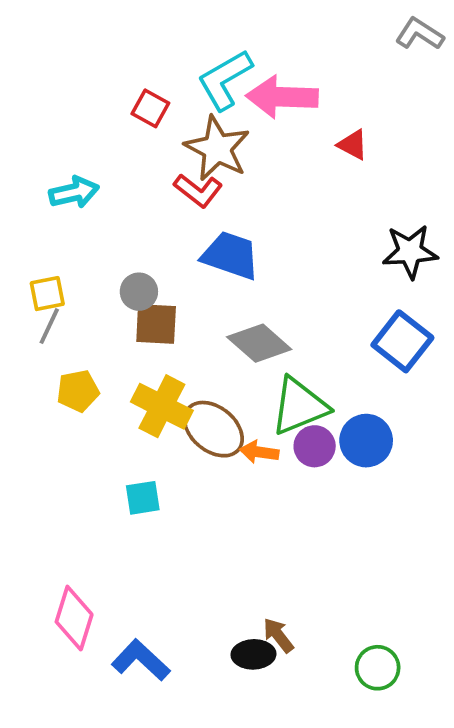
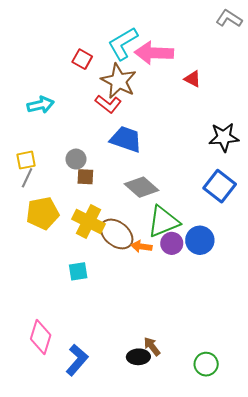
brown square: (156, 324) -> (85, 177), size x0.7
yellow pentagon: (78, 391) -> (43, 213), size x1.4
blue L-shape: (141, 660) -> (77, 360), turned 88

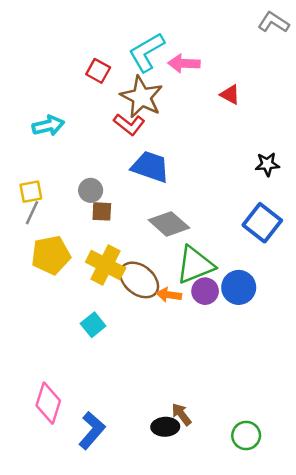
pink arrow: (154, 53) -> (184, 63), size x0.7
black star: (224, 137) -> (267, 164), size x0.7
cyan square: (78, 271) -> (93, 325), turned -30

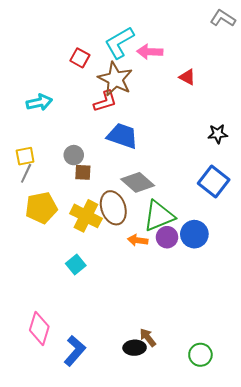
red L-shape: (129, 124) -> (105, 101), turned -55
brown ellipse: (139, 280) -> (113, 208), moved, turned 32

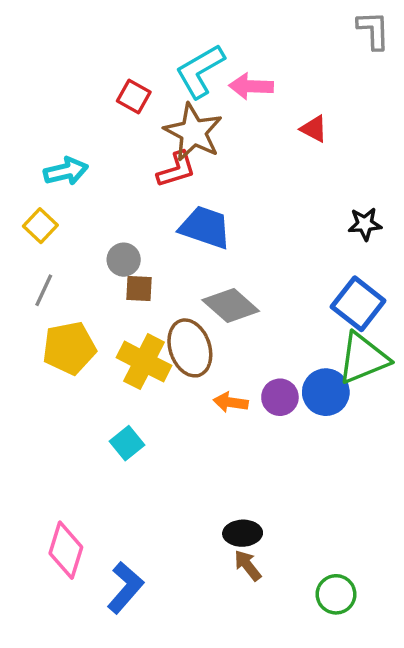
gray L-shape: (223, 18) -> (373, 30), turned 55
yellow square: (25, 156) -> (40, 226), moved, turned -36
green triangle: (159, 216) -> (363, 358), moved
black ellipse: (135, 348) -> (243, 533), moved

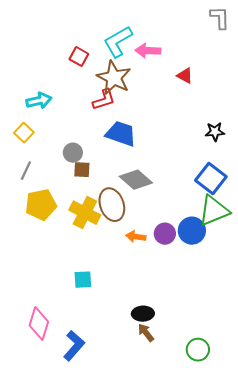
cyan square: (127, 443) -> (83, 280), moved, turned 36

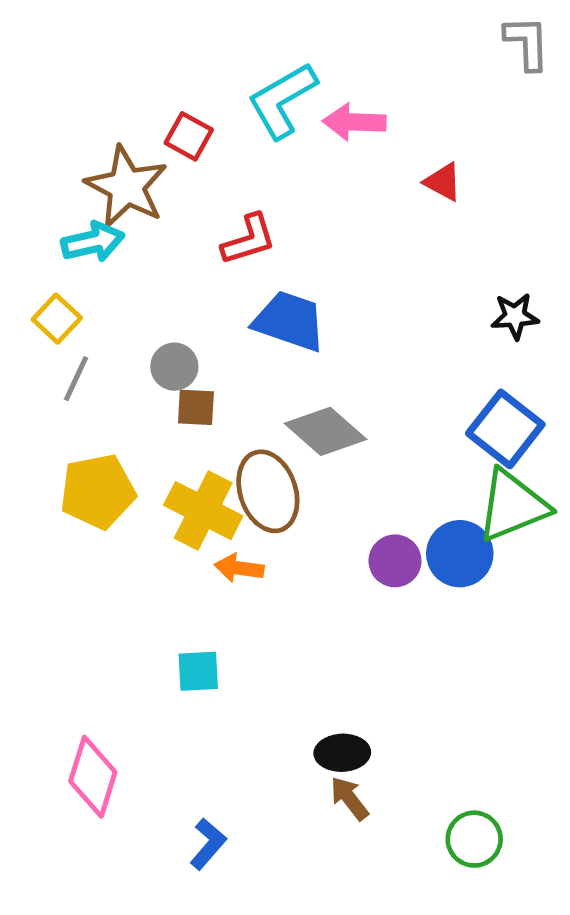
brown star: (114, 78) -> (126, 187), moved
gray line: (26, 171) -> (76, 379), moved
orange arrow: (136, 237) -> (239, 568), moved
blue L-shape: (74, 346) -> (208, 844), moved, size x0.7

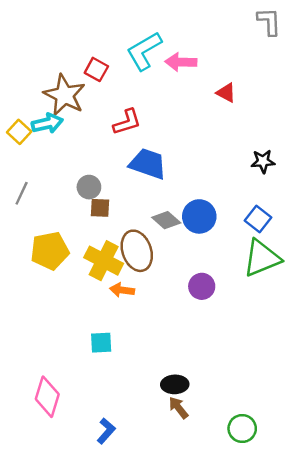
yellow square: (57, 319) -> (19, 132), moved
gray line: (76, 379) -> (22, 193), moved
blue square: (505, 429) -> (258, 219), size x0.7
gray diamond: (325, 431) -> (166, 220), size x0.7
blue circle: (460, 554) -> (199, 216), moved

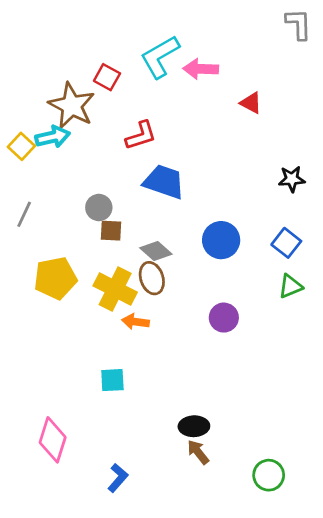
gray diamond: (166, 220) -> (156, 251), moved
brown ellipse: (137, 251) -> (152, 278), size x0.7
green triangle: (262, 258) -> (290, 286), size x0.6

